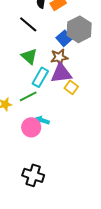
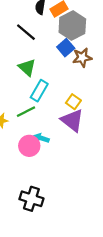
gray hexagon: (79, 29) -> (72, 26), moved
brown star: (59, 57) -> (82, 58), moved
purple triangle: (61, 73) -> (72, 120), moved, turned 45

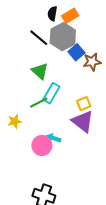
gray hexagon: (72, 26) -> (63, 37), moved
yellow square: (73, 102) -> (84, 104), turned 32
green line: (26, 112) -> (39, 103), moved

